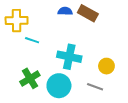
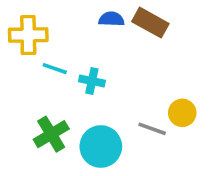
cyan cross: (69, 57) -> (92, 81), moved, size x0.6
gray line: (95, 87) -> (152, 129), moved

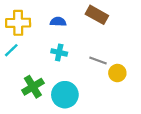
blue semicircle: (111, 19) -> (58, 22), moved
cyan line: (55, 69) -> (11, 50), moved, turned -63
gray line: (152, 129) -> (98, 60), moved

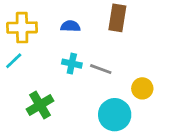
brown rectangle: (97, 15) -> (117, 18), turned 70
gray line: (98, 60) -> (101, 69), moved
cyan circle: (65, 95) -> (115, 115), moved

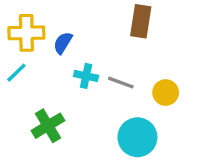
blue semicircle: (70, 26) -> (63, 43), moved, turned -60
yellow circle: (142, 88) -> (166, 93), moved

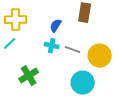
blue semicircle: (63, 43) -> (56, 26), moved
yellow circle: (166, 93) -> (100, 56), size x1.5

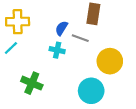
gray line: (73, 50) -> (80, 38), moved
green cross: (29, 76) -> (32, 83), turned -36

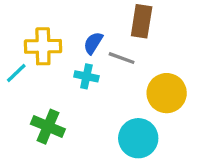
yellow cross: (18, 22) -> (43, 46), moved

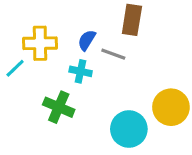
yellow circle: (167, 93) -> (171, 107), moved
green cross: (48, 127) -> (59, 107), moved

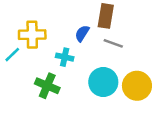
blue semicircle: (87, 40) -> (82, 33), moved
gray line: (113, 54) -> (113, 43), moved
cyan circle: (129, 129) -> (103, 82), moved

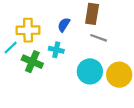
blue semicircle: (82, 33) -> (64, 25), moved
green cross: (47, 86) -> (32, 62), moved

